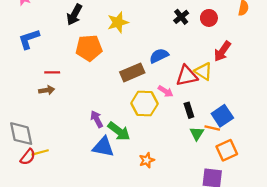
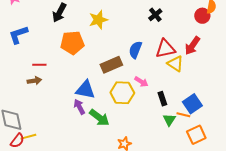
red circle: (209, 18) -> (202, 16), moved
blue semicircle: (159, 56) -> (135, 50), turned -42
red triangle: (187, 76) -> (165, 49), moved
blue triangle: (103, 147) -> (85, 90), moved

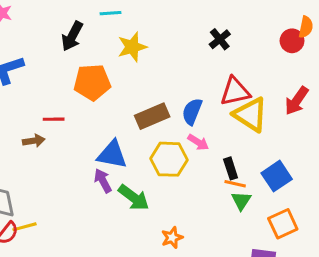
red arrow: (192, 46) -> (297, 101), moved
blue semicircle: (135, 50) -> (192, 112), moved
yellow triangle: (175, 64) -> (251, 115), size x1.4
red line: (39, 65) -> (54, 119), moved
orange line: (183, 115) -> (235, 184), moved

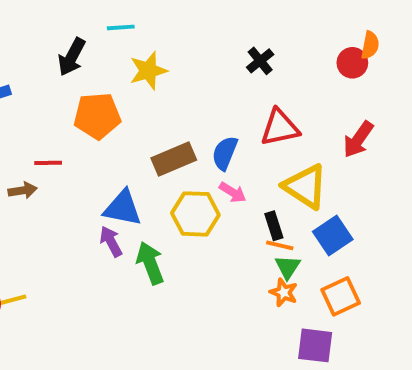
yellow triangle: (251, 115) -> (305, 186), moved
green arrow: (134, 198) -> (150, 263), turned -148
orange star: (172, 238) -> (284, 292), moved, turned -30

